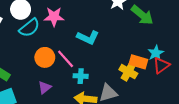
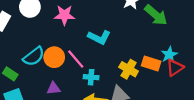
cyan semicircle: (29, 28) -> (34, 56), moved
yellow cross: (128, 72) -> (129, 69), moved
purple triangle: (45, 87) -> (54, 88), turned 32

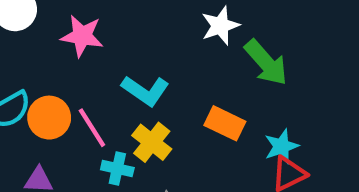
orange rectangle: (151, 64) -> (225, 123), moved
yellow cross: (129, 69) -> (152, 142), moved

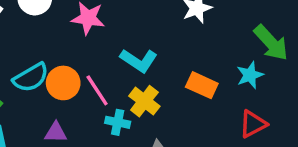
green arrow: (266, 63) -> (271, 43), moved
cyan star: (281, 146) -> (250, 75), moved

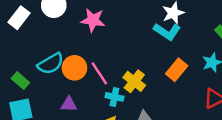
cyan L-shape: (139, 60) -> (167, 32), moved
orange rectangle: (202, 85) -> (177, 70), turned -75

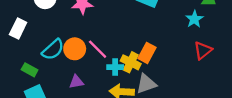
white rectangle: (19, 18) -> (18, 29), moved
orange rectangle: (177, 70) -> (147, 53), moved
yellow cross: (134, 81) -> (131, 62), moved

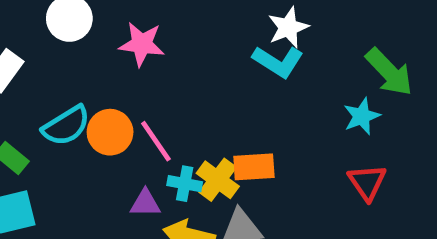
red triangle: (203, 50) -> (367, 182), turned -36
orange rectangle: (147, 53) -> (254, 167), turned 48
purple triangle: (76, 82) -> (145, 203), moved

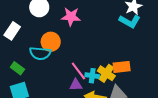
cyan semicircle: (66, 126) -> (40, 53), turned 40
orange circle: (110, 132) -> (51, 42), moved
pink line: (156, 141) -> (78, 71), moved

